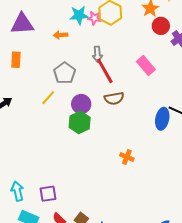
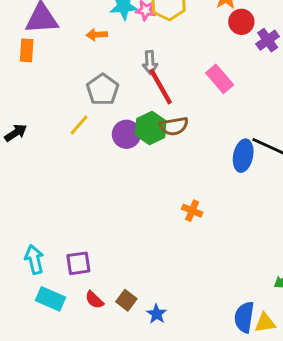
orange rectangle: (16, 60) -> (27, 50), moved
green hexagon: (80, 122) -> (151, 128), moved

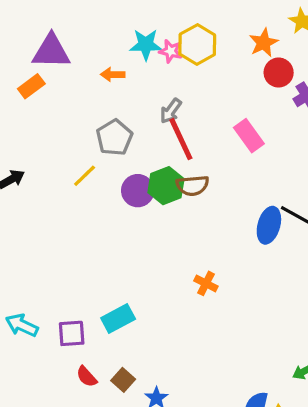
orange rectangle: (27, 50) -> (31, 86), turned 45
gray arrow: (150, 63) -> (171, 111), turned 35
cyan arrow: (34, 259) -> (22, 325), turned -56
cyan rectangle: (51, 299) -> (118, 318), moved, turned -56

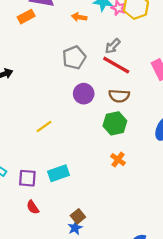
red line: (181, 139) -> (116, 65), turned -44
yellow line: (85, 176) -> (44, 127), moved
green hexagon: (166, 186) -> (115, 123), moved
brown square: (123, 380) -> (78, 216), moved

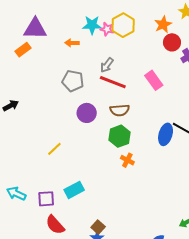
gray pentagon: (74, 57) -> (73, 81), turned -30
orange cross: (118, 160) -> (127, 160), moved
red semicircle: (33, 207) -> (55, 225), size x1.5

